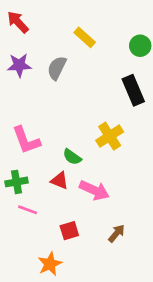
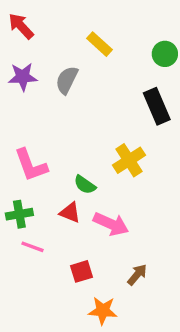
orange star: (50, 264) -> (103, 311), moved, turned 30

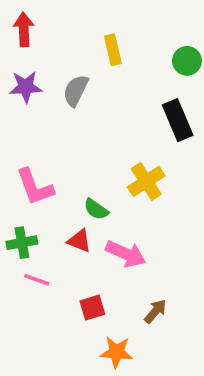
red arrow: (21, 26) -> (24, 29), turned 40
yellow rectangle: (100, 44) -> (113, 50), turned 35

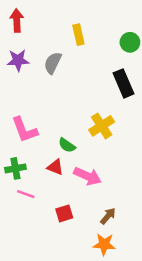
orange star: (116, 352) -> (104, 244), moved

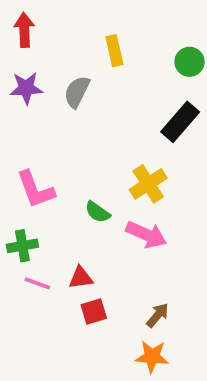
black rectangle: (124, 83) -> (180, 122), turned 64
red triangle: (55, 167) -> (81, 278), moved, turned -30
pink arrow: (87, 176) -> (146, 235), moved

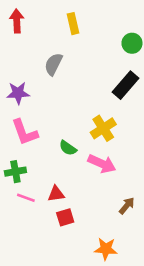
yellow rectangle: (114, 51) -> (73, 24), moved
purple star: (26, 88) -> (18, 93), moved
brown arrow: (158, 315) -> (127, 206), moved

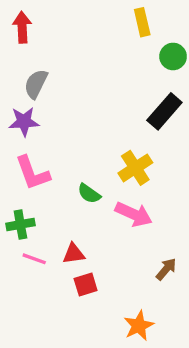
yellow rectangle: (73, 24) -> (142, 22), moved
gray semicircle: (53, 64) -> (36, 84), moved
orange star: (106, 249) -> (139, 326), turned -30

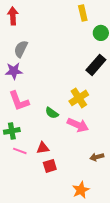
brown arrow: (166, 269) -> (97, 157), turned -144

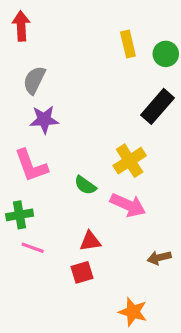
yellow rectangle: (83, 13) -> (128, 44), moved
purple star: (14, 71) -> (44, 120), moved
red triangle: (43, 148) -> (90, 241), moved
orange star: (81, 190) -> (133, 312), turned -30

